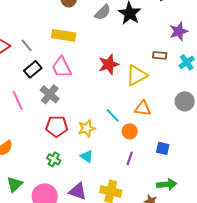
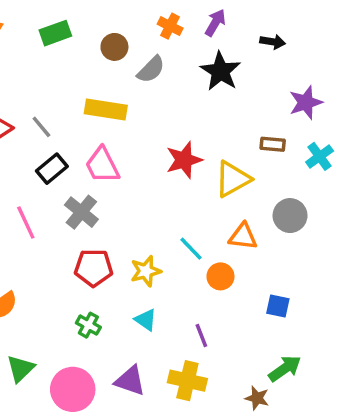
gray semicircle: (103, 12) -> (151, 70), moved
gray circle: (185, 101) -> (290, 216), moved
purple line: (130, 158) -> (201, 335), moved, turned -40
green arrow: (167, 184) -> (285, 369), turned -30

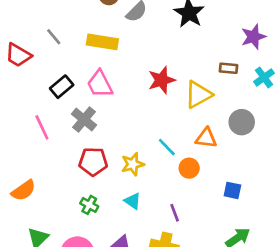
gray line: (41, 127) -> (54, 37), moved

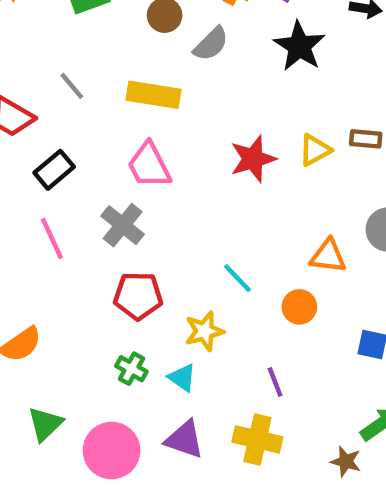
black rectangle: (62, 87) -> (54, 170), moved
yellow triangle: (198, 95) -> (315, 150), moved, size x0.7
cyan line: (167, 147) -> (238, 278), moved
yellow star: (133, 164) -> (204, 331), moved
cyan triangle: (133, 201) -> (182, 378), moved

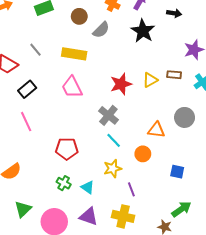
gray cross: (123, 225) -> (108, 115), moved
yellow star: (204, 331) -> (113, 168), moved

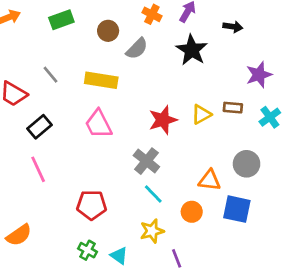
blue square: (177, 172) -> (237, 209), moved, size x1.5

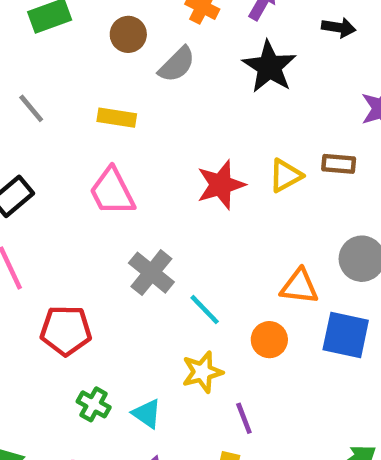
yellow rectangle: (101, 80) -> (117, 118), size x0.7
gray cross: (146, 161) -> (151, 273), moved
red pentagon: (92, 205) -> (66, 330), moved

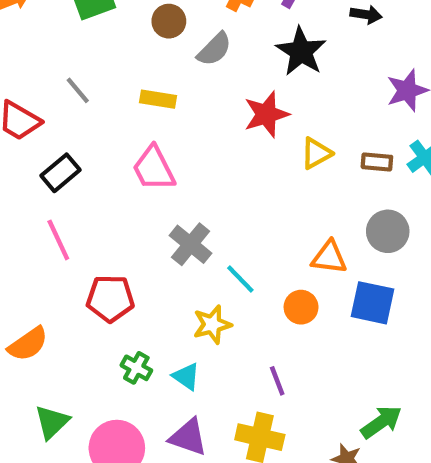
brown rectangle: (339, 164) -> (377, 162), moved
red star: (221, 185) -> (266, 114), moved
yellow star: (202, 372) -> (212, 324), moved

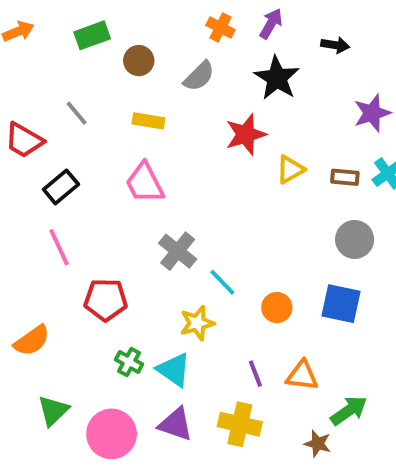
brown circle: (169, 21) -> (139, 61), moved
orange triangle: (329, 257) -> (302, 376), moved
cyan triangle: (186, 377) -> (174, 370), size x1.4

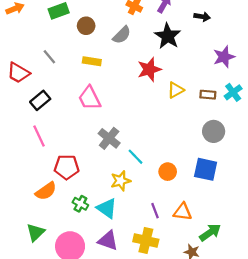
orange semicircle: (32, 341) -> (46, 191), moved

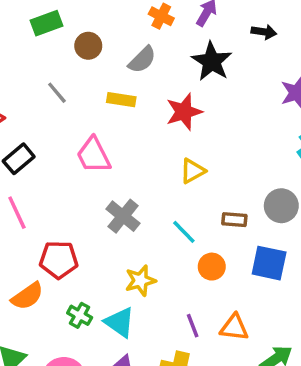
gray line: (49, 57) -> (57, 93), moved
yellow rectangle: (92, 61) -> (121, 100), moved
yellow triangle: (176, 90) -> (193, 171), moved
brown rectangle: (208, 95) -> (234, 220), moved
cyan line: (135, 157) -> (184, 232), moved

